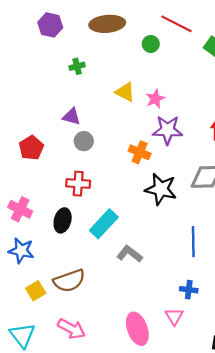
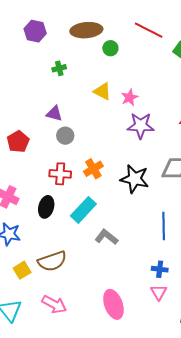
green circle: (151, 44) -> (110, 48), moved
orange cross: (140, 152) -> (93, 169), moved, turned 36
pink triangle: (174, 316) -> (159, 292), moved

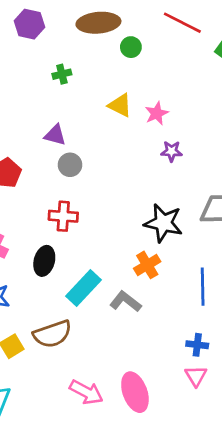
purple star: (141, 126) -> (172, 151), size x0.6
orange cross: (93, 169) -> (147, 265), moved
cyan rectangle: (83, 210) -> (84, 288), moved
pink arrow: (54, 304) -> (86, 392), moved

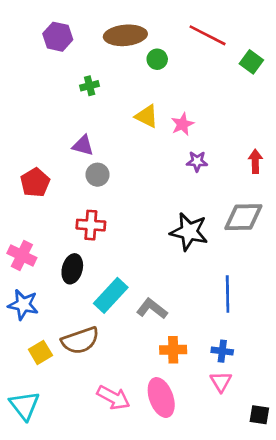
orange cross: (147, 265) -> (173, 350), moved, turned 30

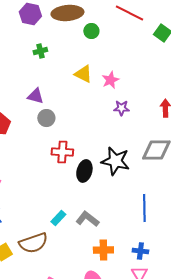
purple hexagon: (58, 37) -> (30, 14), moved
red cross: (91, 225) -> (62, 152), moved
black ellipse: (72, 269) -> (84, 171), moved
cyan rectangle: (111, 295) -> (58, 218), moved, size x0.6

